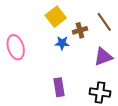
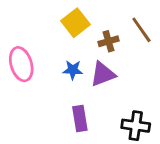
blue star: (62, 43) -> (73, 70), moved
purple triangle: (103, 57) -> (103, 74), moved

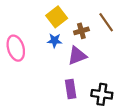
blue star: (73, 70) -> (55, 41), moved
purple rectangle: (80, 119) -> (71, 89), moved

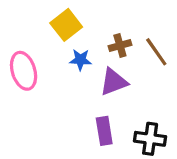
yellow square: (57, 17) -> (66, 25), moved
brown line: (106, 22) -> (156, 52), moved

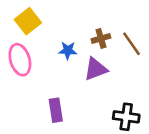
yellow square: (66, 25) -> (28, 21), moved
purple rectangle: (104, 131) -> (56, 110), moved

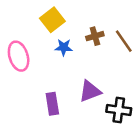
yellow square: (28, 21) -> (52, 20), moved
purple triangle: (96, 69) -> (90, 91), moved

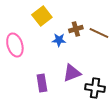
brown line: (124, 41) -> (99, 33), turned -30
blue star: (64, 47) -> (59, 40), moved

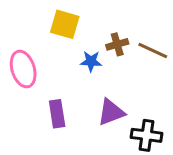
yellow square: (42, 16) -> (65, 24), turned -36
purple rectangle: (42, 83) -> (57, 114), moved

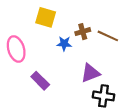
purple triangle: (111, 112) -> (90, 73), moved
purple rectangle: (57, 114) -> (40, 81), turned -36

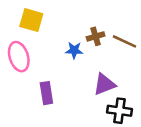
yellow square: (46, 17) -> (31, 20), moved
purple rectangle: (40, 81) -> (46, 93), turned 36

